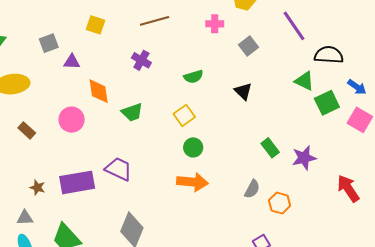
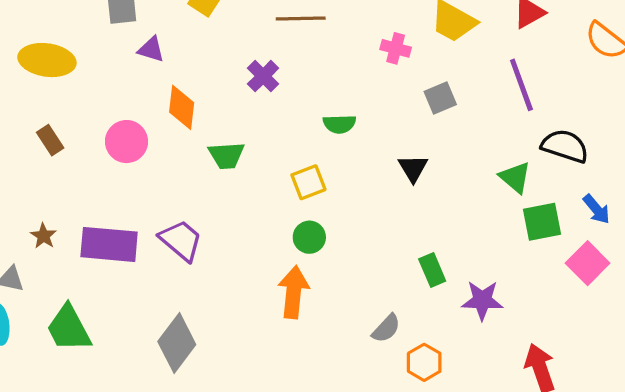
orange arrow: (192, 182) -> (294, 292), turned -104

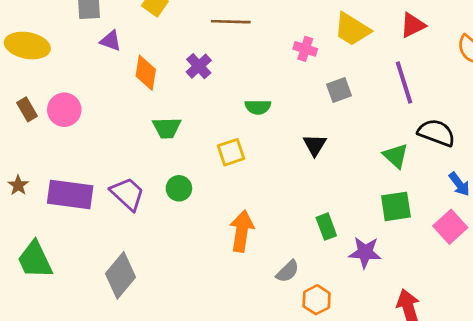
orange diamond: (182, 107) -> (146, 73), moved
pink circle: (127, 142) -> (64, 110), moved
green square: (542, 222) -> (396, 206), moved
green circle: (309, 237) -> (179, 188), moved
orange arrow: (294, 292) -> (242, 231), moved

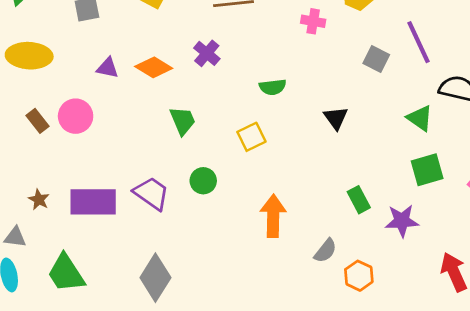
purple triangle: (111, 41) -> (108, 68), moved
orange diamond: (146, 73) -> (154, 67), turned -60
gray square: (339, 90) -> (376, 59), moved, turned -35
green trapezoid: (167, 128) -> (183, 121), turned -104

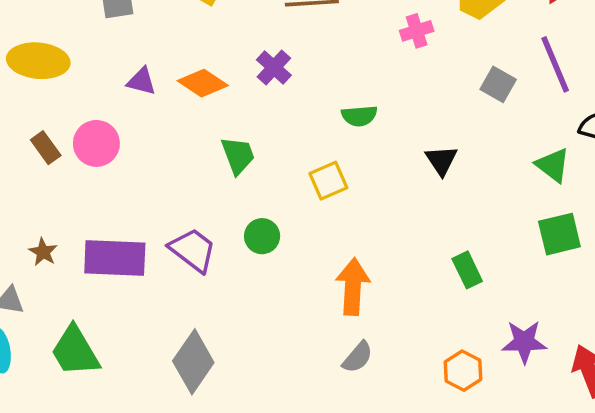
pink cross: (313, 21) -> (417, 31), turned -30
purple star: (402, 221) -> (524, 342), moved
gray semicircle: (325, 251) -> (358, 357), moved

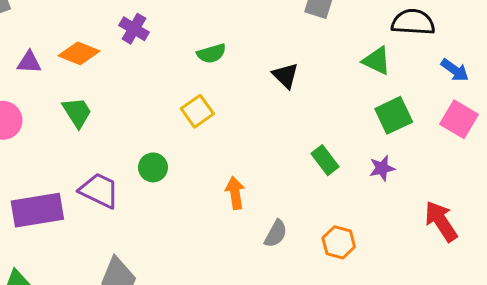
green trapezoid: (238, 155) -> (77, 112), moved
orange arrow: (353, 287) -> (235, 193), size x0.7
purple star: (524, 342) -> (382, 168), moved, size x0.7
gray semicircle: (358, 357) -> (276, 234), moved

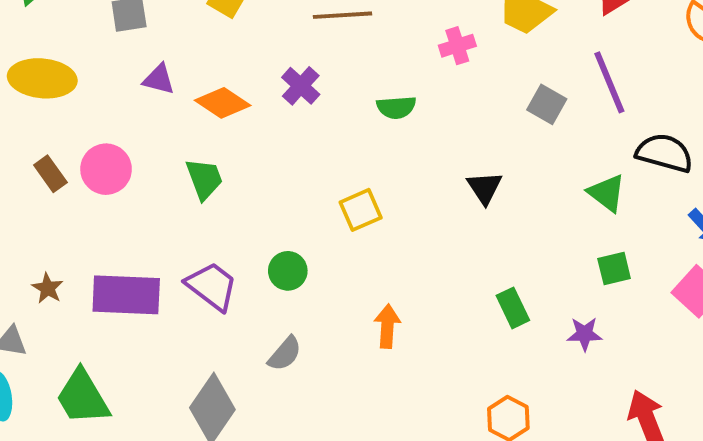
green semicircle: (211, 53) -> (396, 107), moved
purple triangle: (29, 62) -> (159, 79), moved
green square: (394, 115) -> (614, 269), size x0.7
gray semicircle: (276, 234) -> (285, 354), moved

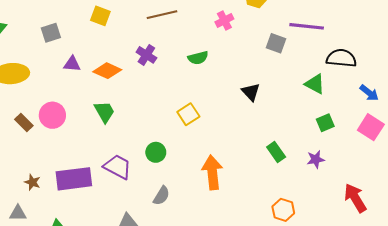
purple line: (609, 82) -> (307, 26), turned -52
orange arrow: (387, 326) -> (212, 172), size x1.5

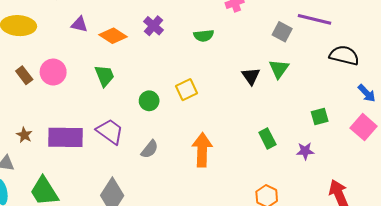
green triangle: (315, 84) -> (279, 69), moved, turned 30
green circle: (156, 152) -> (149, 101), moved
gray semicircle: (161, 196) -> (150, 149), moved

